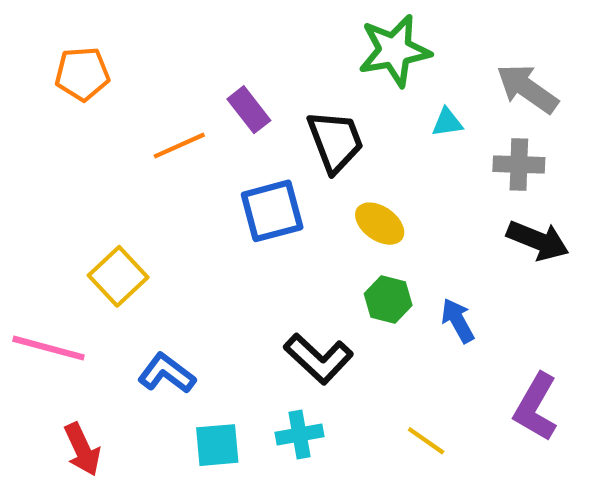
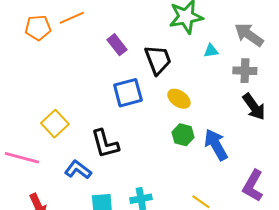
orange line: (179, 146) -> (72, 18), moved
black arrow: (538, 240) -> (254, 107), turned 32
blue arrow: (458, 321) -> (216, 145), size x1.5
black L-shape: (318, 359) -> (105, 144), moved, turned 32

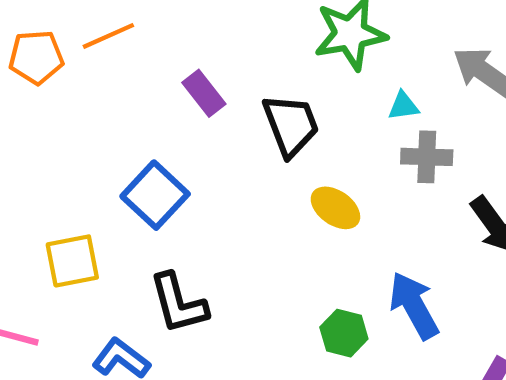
gray cross: (245, 71) -> (427, 157), moved
blue square: (128, 93) -> (155, 195), moved, turned -32
yellow square: (55, 124) -> (72, 261), turned 32
green hexagon: (183, 135) -> (344, 333), moved

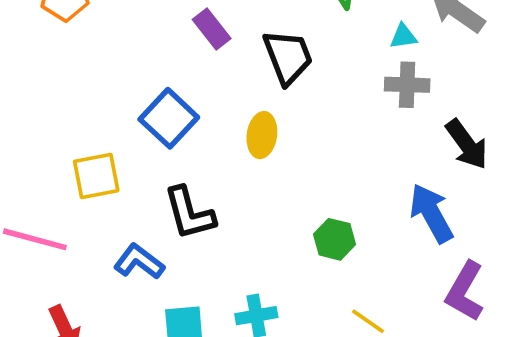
cyan triangle: (403, 106) -> (403, 36), moved
yellow ellipse: (335, 208) -> (262, 135), moved, turned 63
blue arrow: (414, 305) -> (431, 213), moved

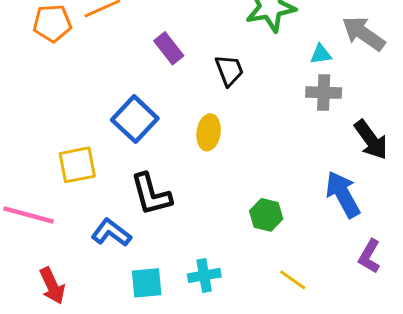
black trapezoid: (288, 57) -> (229, 70), size x0.7
purple L-shape: (465, 291) -> (369, 256), size x0.7

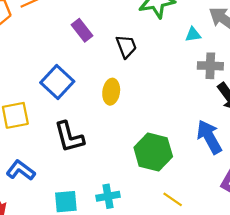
gray cross: (324, 93) -> (210, 66), moved
green hexagon: (266, 215) -> (153, 152), size x1.6
blue L-shape: (111, 233) -> (21, 170), moved

